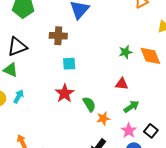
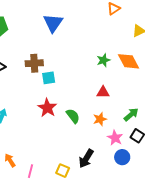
brown cross: (58, 36) -> (34, 63), moved
green arrow: (131, 107) -> (131, 114), moved
orange star: (103, 118) -> (100, 119), moved

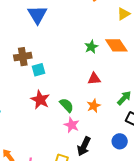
pink star: (115, 138) -> (72, 125), moved

